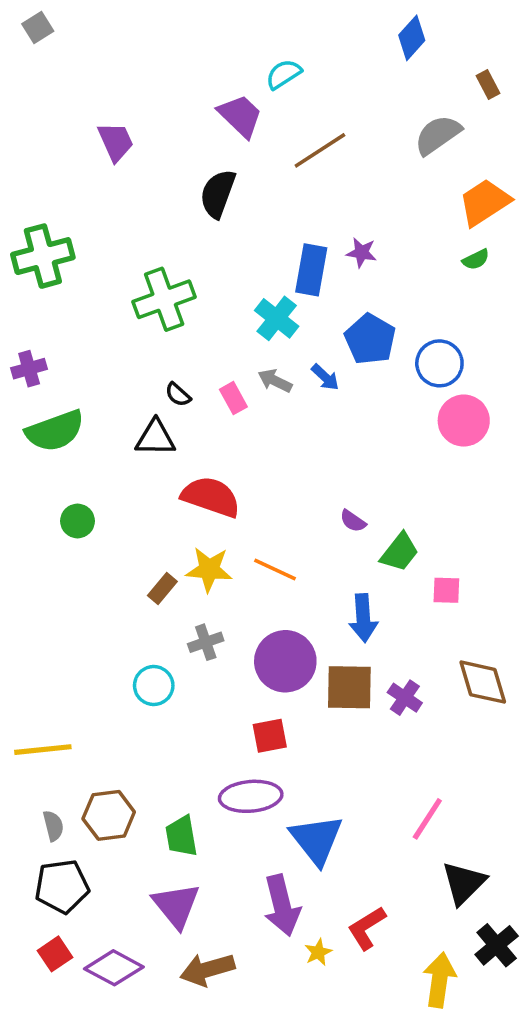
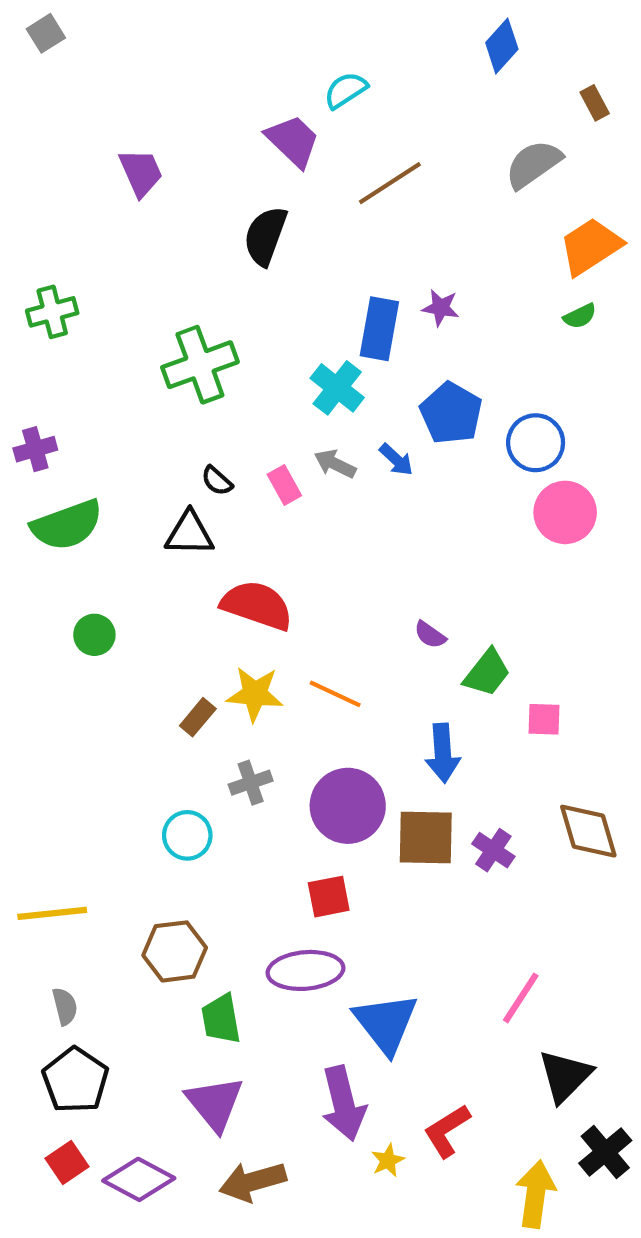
green cross: (43, 256) -> (52, 312), size x0.7
brown hexagon: (109, 815) -> (175, 951), moved
black pentagon: (62, 886) -> (75, 1080), turned -30

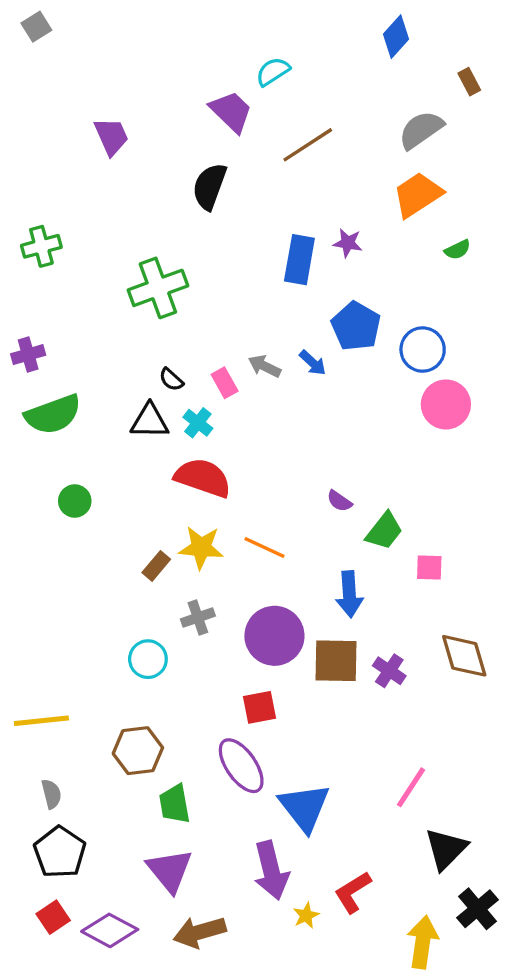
orange trapezoid: (590, 246) -> (418, 195), moved
cyan cross: (337, 388) -> (198, 423), moved, size x0.7
purple ellipse: (305, 970) -> (241, 766), turned 60

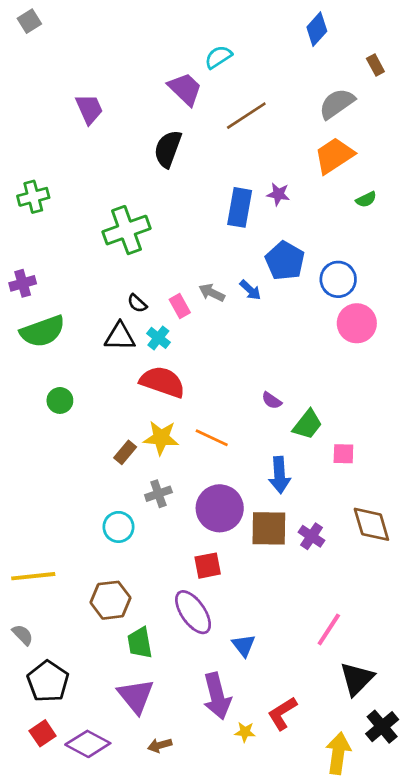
gray semicircle: (51, 794) -> (23, 635), moved, turned -30
blue triangle: (304, 807) -> (244, 645), size x0.6
yellow star: (306, 915) -> (245, 732), turned 30
brown arrow: (200, 932) -> (160, 745), size x0.6

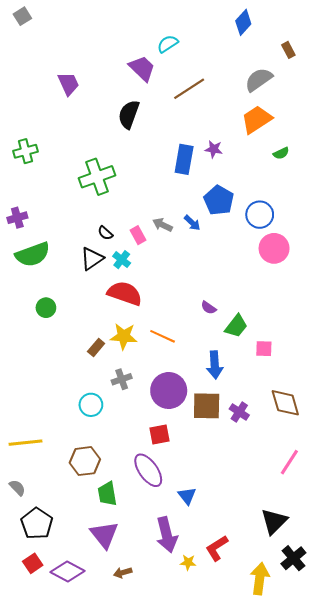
black triangle: (120, 337) -> (92, 259), turned -35
pink line: (329, 629) -> (289, 462), moved

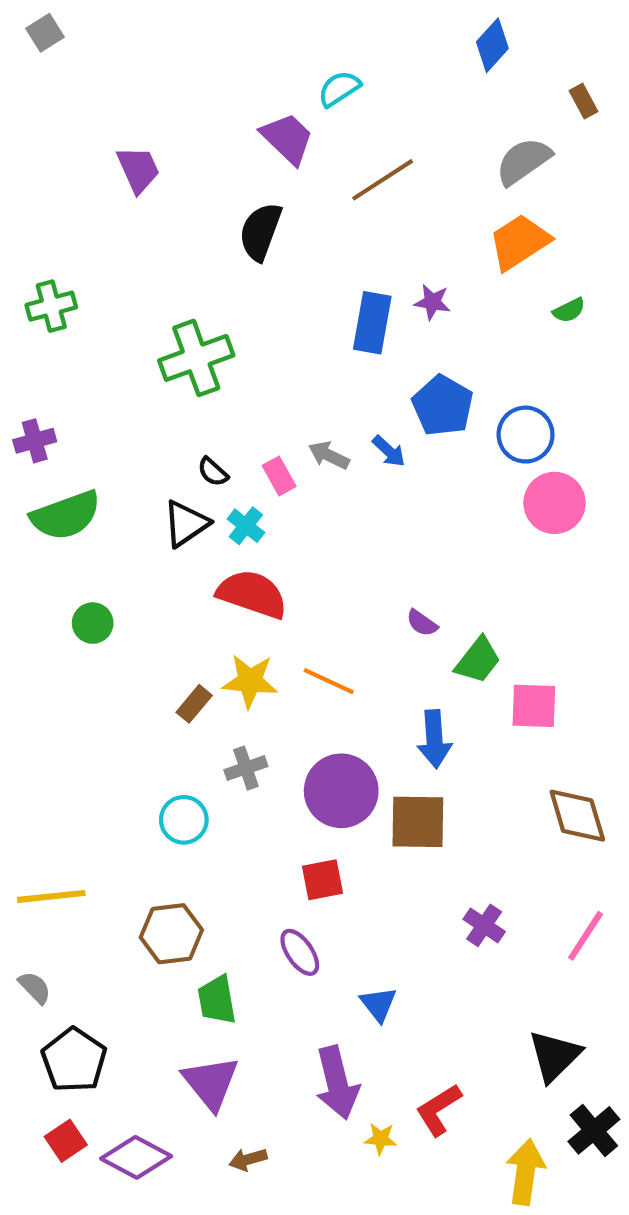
pink square: (264, 349) -> (534, 706), size x1.4
purple cross: (239, 412) -> (484, 925), moved
purple ellipse: (148, 470) -> (300, 952), size x0.7

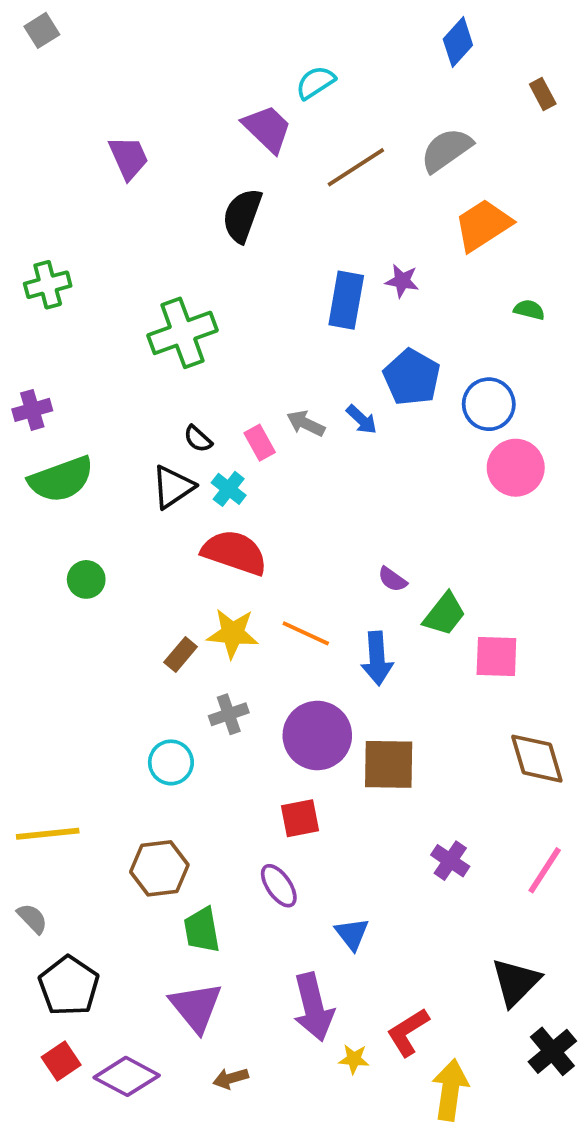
gray semicircle: (523, 161) -> (446, 150), moved
green semicircle: (569, 310) -> (529, 310), moved, turned -140
blue arrow: (434, 739) -> (377, 658), moved
yellow arrow: (526, 1172) -> (450, 1090), moved

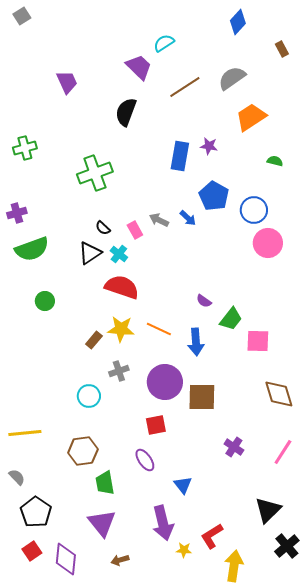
purple diamond: (127, 1076) -> (66, 559), turned 68

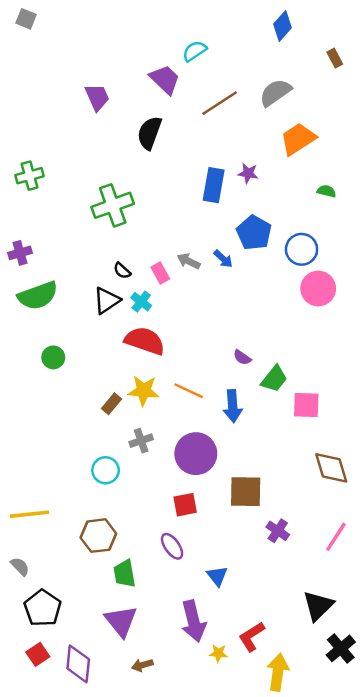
gray square: (22, 16) -> (26, 19), turned -36
purple trapezoid: (67, 82) -> (97, 97), moved
brown square: (202, 397) -> (246, 492), moved

